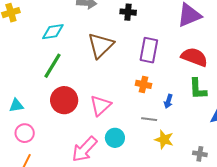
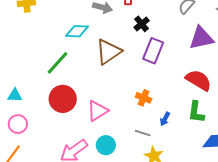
black cross: (128, 12) -> (142, 24), turned 35
cyan diamond: (53, 32) -> (77, 31), moved
purple rectangle: (149, 50) -> (153, 51), moved

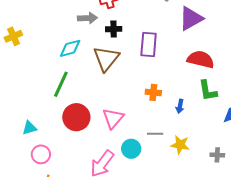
black cross: (142, 24) -> (114, 29), moved, turned -35
gray line: (143, 133) -> (155, 134), moved

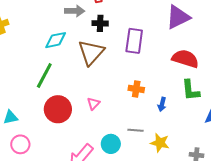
pink triangle: (113, 118) -> (93, 103), moved, size x0.6

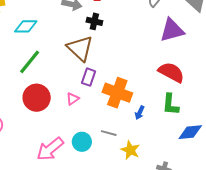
cyan diamond: (56, 40) -> (26, 26), moved
purple rectangle: (134, 41) -> (89, 77), moved, size x0.7
brown triangle: (91, 52) -> (80, 48), turned -40
orange cross: (136, 89) -> (117, 93), size x1.8

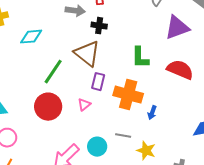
green line: (30, 62) -> (53, 72), moved
green L-shape: (170, 104) -> (140, 58), moved

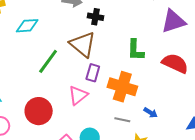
pink triangle: (84, 105) -> (78, 95), size x1.5
red circle: (48, 107) -> (39, 111), moved
blue arrow: (152, 113) -> (151, 113), moved, turned -80
gray line: (123, 136) -> (122, 120), moved

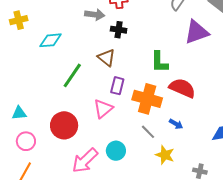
brown triangle: (83, 44) -> (106, 58), size x0.7
red semicircle: (175, 63) -> (182, 88), moved
gray line: (122, 120) -> (148, 132), turned 35

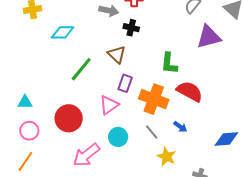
cyan circle: (116, 151) -> (118, 137), moved

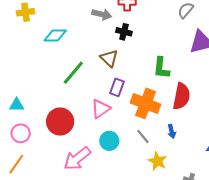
red semicircle: (190, 91) -> (181, 96), turned 72
blue arrow: (180, 127) -> (172, 131), turned 40

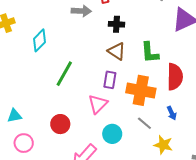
black cross: (124, 32) -> (116, 24), moved
cyan diamond: (55, 36) -> (39, 40), turned -35
brown triangle: (109, 58) -> (117, 51), moved
red circle: (60, 122) -> (60, 124), size x0.7

